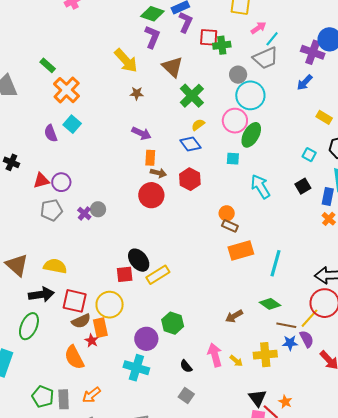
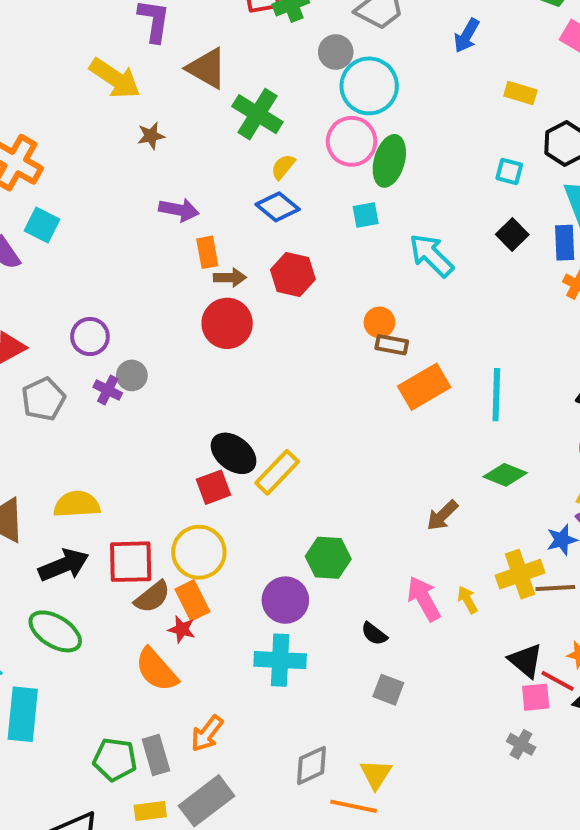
purple circle: (61, 182) -> (90, 337), moved
brown line: (286, 325) -> (555, 588), moved
green ellipse: (29, 326) -> (55, 631), turned -68
yellow arrow: (236, 361) -> (467, 600), turned -144

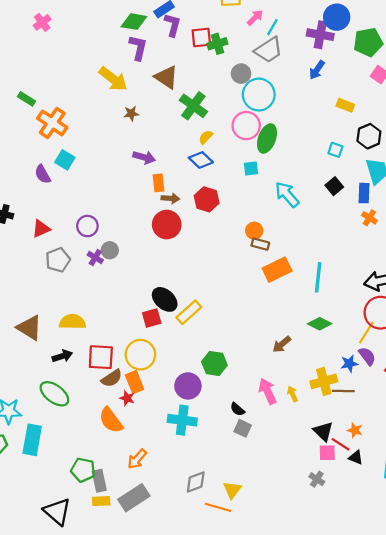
black arrow: (64, 565) -> (62, 356), size x0.7
gray square: (388, 690) -> (243, 428), moved
gray rectangle: (156, 755) -> (99, 481), moved

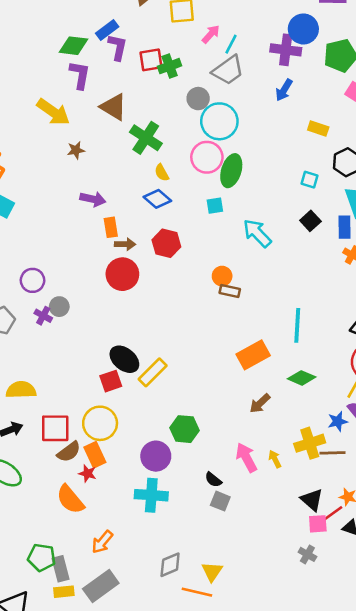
yellow semicircle: (206, 137) -> (162, 173), turned -70
orange rectangle: (277, 270) -> (253, 355), moved
red line: (341, 444) -> (332, 514), turned -66

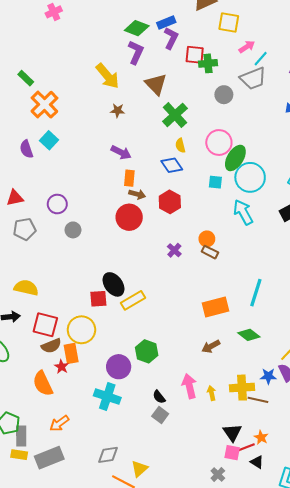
cyan circle: (219, 121) -> (250, 177), moved
purple cross: (43, 316) -> (174, 250), moved

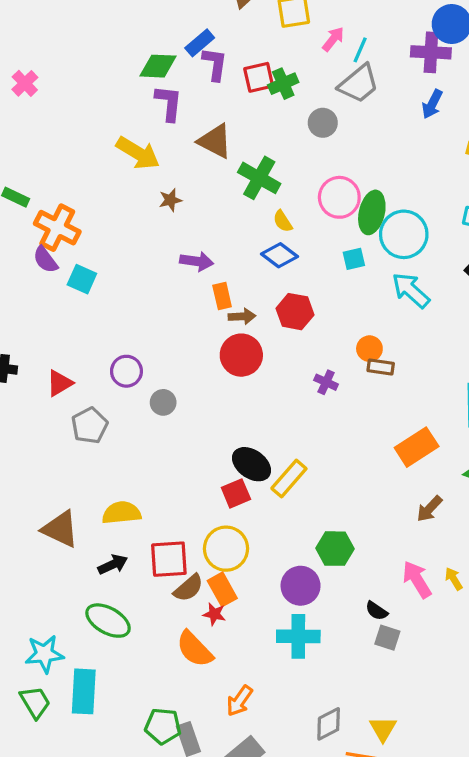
purple semicircle: (26, 149) -> (45, 260), moved

